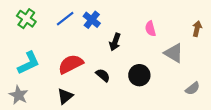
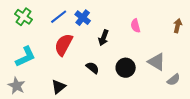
gray triangle: (174, 53) -> (157, 62), moved
red semicircle: (71, 64) -> (64, 45), moved, turned -35

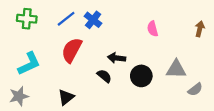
green cross: (24, 17) -> (27, 19), turned -30
black arrow: (104, 38) -> (117, 58), moved, turned 77
gray triangle: (157, 62) -> (176, 69), turned -30
gray star: (17, 86) -> (19, 96), turned 30

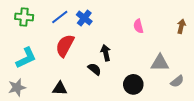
black arrow: (117, 58) -> (106, 53), turned 70
black circle: (141, 76) -> (133, 84), moved
black triangle: (66, 97) -> (60, 88), turned 42

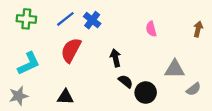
black semicircle: (94, 69) -> (126, 81), moved

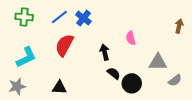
pink semicircle: (151, 29) -> (131, 38), moved

